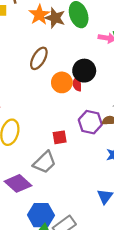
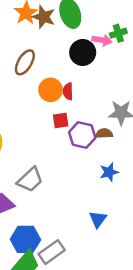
black circle: (84, 71) -> (83, 52), moved
red square: (60, 137) -> (61, 121), moved

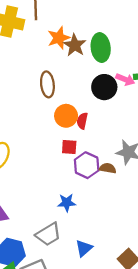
brown ellipse: (25, 62) -> (47, 84), turned -50
blue star: (109, 172) -> (67, 203), moved
gray trapezoid: (30, 180) -> (48, 234), moved

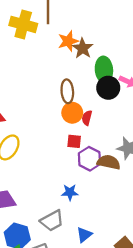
green ellipse: (101, 48) -> (104, 70), moved
brown ellipse: (47, 84) -> (67, 91), moved
brown semicircle: (108, 168) -> (109, 162), size x1.5

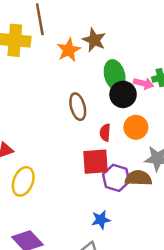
brown star: (83, 48) -> (94, 40), moved
orange circle: (72, 113) -> (136, 127), moved
red square: (74, 141) -> (95, 162), size x1.6

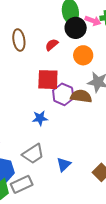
brown ellipse: (78, 107) -> (19, 40), moved
red semicircle: (105, 133) -> (52, 45), moved, turned 40
blue star: (101, 220) -> (40, 118), moved

